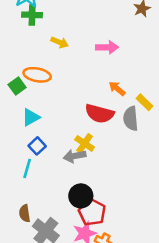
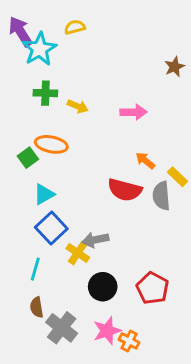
green cross: (32, 15) -> (45, 93), moved
yellow cross: (85, 143) -> (78, 253), moved
blue square: (37, 146) -> (51, 228), size x1.5
cyan line: (27, 168) -> (35, 269), moved
red pentagon: (92, 212) -> (153, 288), moved

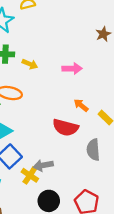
gray semicircle: (161, 196) -> (93, 150), moved

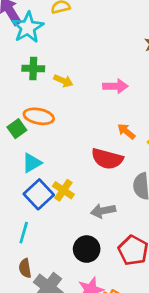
gray arrow: (43, 165) -> (103, 211), moved
yellow cross: (30, 175) -> (63, 190), moved

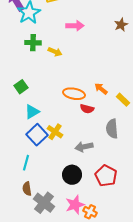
pink arrow: (115, 86) -> (75, 26), moved
orange ellipse: (39, 116) -> (74, 94), moved
red semicircle: (107, 159) -> (87, 109), size x0.6

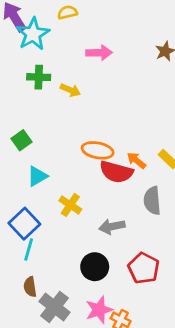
orange arrow: (101, 89) -> (136, 160), moved
red semicircle: (87, 109) -> (116, 172), size x1.6
blue square: (37, 135) -> (24, 224), moved

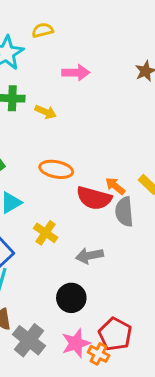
orange ellipse: (98, 150) -> (56, 169), moved
gray semicircle: (152, 201) -> (124, 212), moved
red pentagon: (144, 268) -> (115, 334), moved

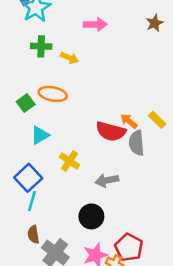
orange ellipse: (56, 169) -> (53, 94), moved

